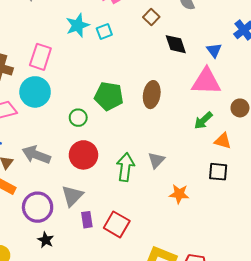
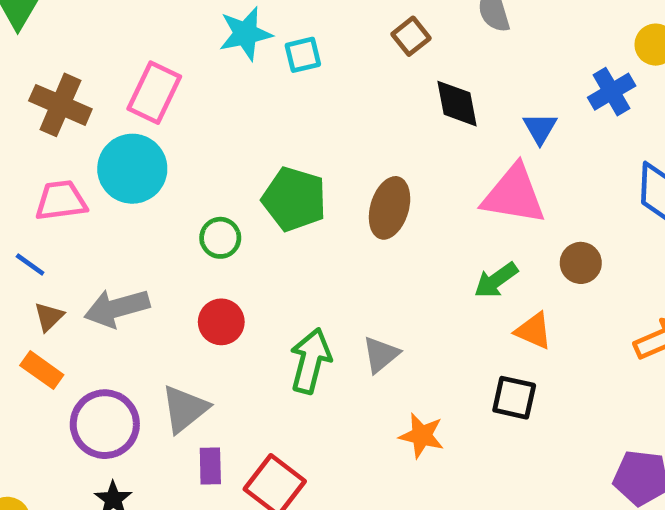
gray arrow: (36, 155) -> (117, 308), turned -44
red circle: (83, 155) -> (221, 322), size x0.7

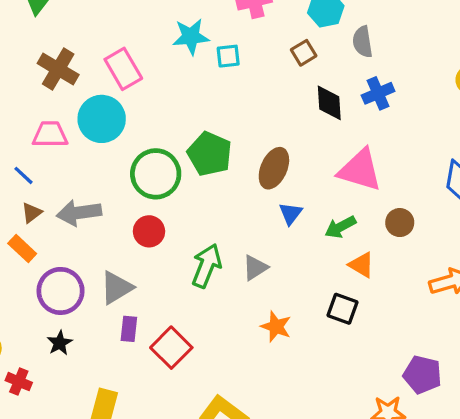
blue cross: (612, 92) -> (378, 93), moved
pink rectangle: (154, 93) -> (123, 69), turned -63
blue triangle: (540, 128) -> (291, 213), moved
green circle: (220, 238) -> (156, 174), size x1.8

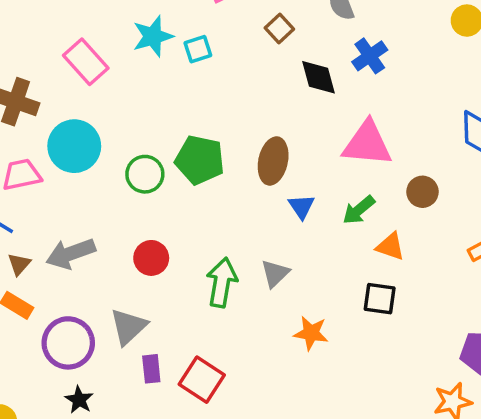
pink rectangle: (123, 69) -> (86, 62), moved
green circle: (156, 174) -> (145, 174), moved, size x0.7

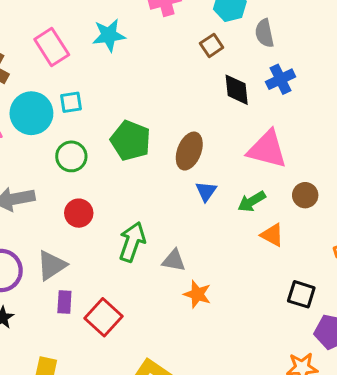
cyan square: (198, 49) -> (71, 102), moved
green circle: (145, 174) -> (71, 156), moved
gray triangle: (275, 274) -> (174, 260), moved, turned 45
black square: (380, 299) -> (301, 294), moved

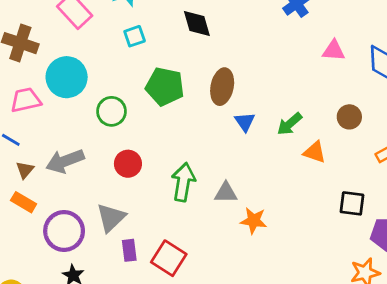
black diamond: (237, 90) -> (197, 24), moved
cyan square: (71, 102) -> (135, 36), moved
pink triangle: (267, 149) -> (334, 51), moved, size x0.6
brown circle: (305, 195) -> (349, 117), moved

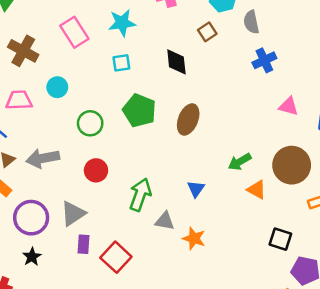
cyan circle: (67, 77) -> (57, 87), size x0.6
brown circle: (349, 117) -> (292, 165), size x1.8
blue triangle: (245, 122) -> (196, 189), moved
gray triangle: (226, 193) -> (165, 221), moved

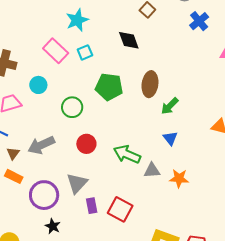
pink rectangle: (74, 32) -> (56, 51), moved
green arrow: (240, 162) -> (170, 106), moved
green arrow: (140, 195) -> (127, 154), turned -72

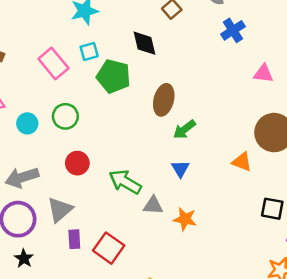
pink rectangle: (56, 51) -> (53, 63), moved
cyan circle: (38, 85) -> (27, 123), moved
green pentagon: (109, 87) -> (114, 76), moved
gray arrow: (41, 145) -> (22, 177), moved

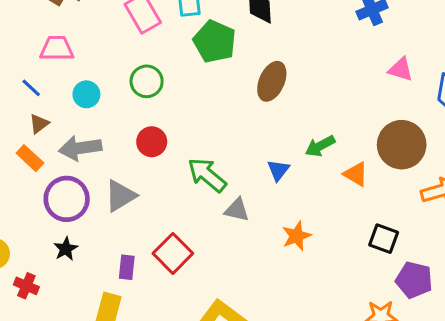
cyan circle: (27, 123) -> (86, 94), moved
green arrow: (184, 129) -> (320, 146), moved
orange star: (185, 219) -> (297, 236), moved, turned 30
purple rectangle: (74, 239) -> (127, 267), moved

